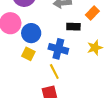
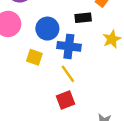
blue circle: (31, 33) -> (47, 29), moved

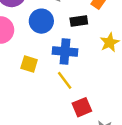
blue circle: (47, 29) -> (41, 21), moved
red square: (66, 100) -> (82, 107), moved

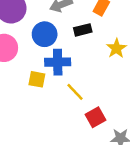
blue cross: (65, 51) -> (58, 62), moved

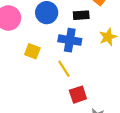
blue cross: (58, 62) -> (70, 40), moved

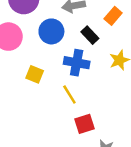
black rectangle: (81, 15) -> (90, 35), turned 49

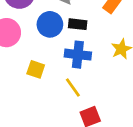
black rectangle: (90, 35) -> (78, 24), moved, turned -36

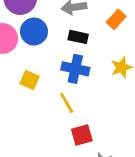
blue circle: (50, 24) -> (34, 32), moved

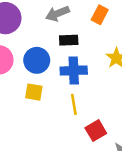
blue circle: (34, 32) -> (37, 60), moved
yellow line: (67, 103) -> (74, 104), turned 35

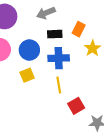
orange rectangle: (100, 15) -> (79, 29), moved
yellow square: (34, 92) -> (27, 75), turned -32

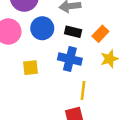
blue circle: (29, 50) -> (42, 28), moved
yellow line: (59, 85) -> (83, 91), moved

